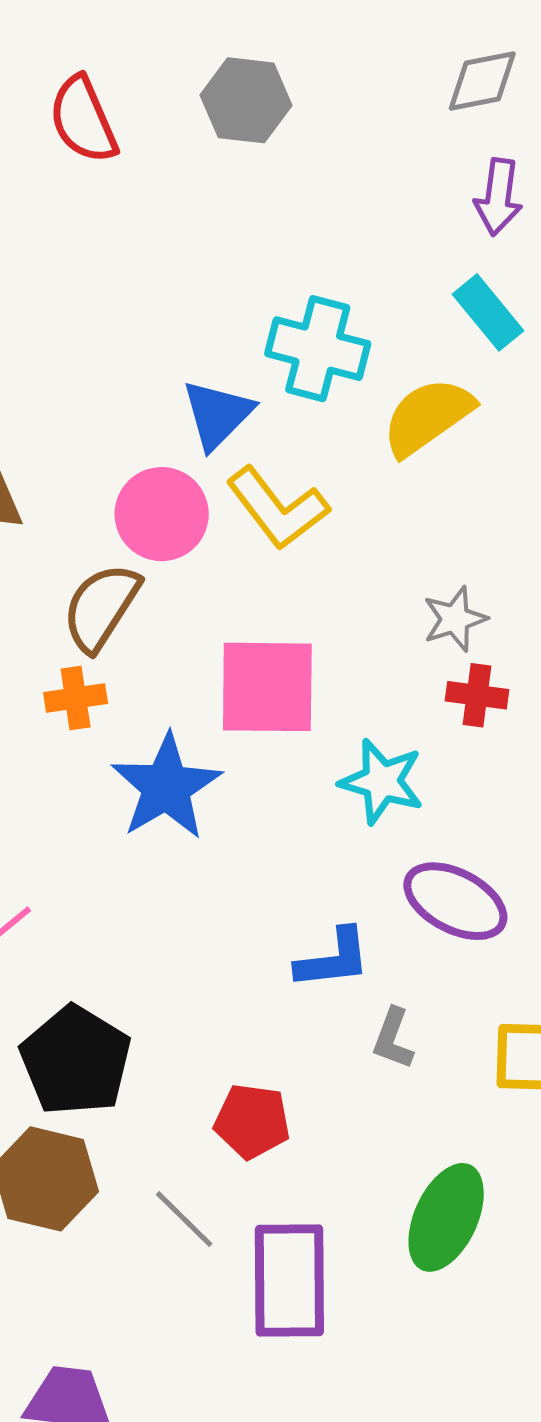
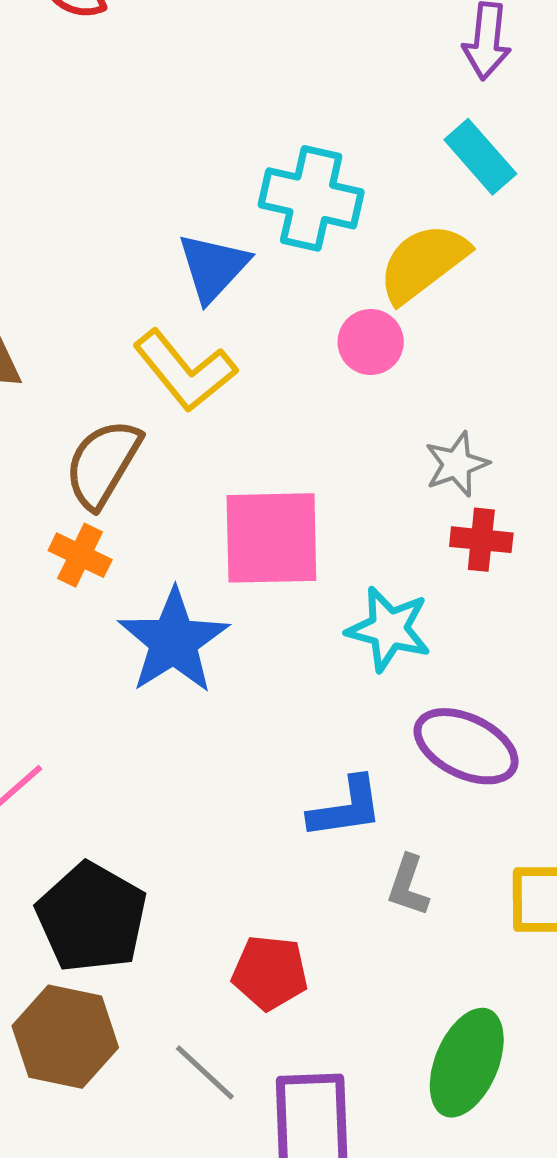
yellow L-shape: (278, 508) -> (185, 371), moved
pink circle: (162, 514) -> (371, 342), moved, size x0.7
orange cross: (76, 698) -> (80, 555), turned 36

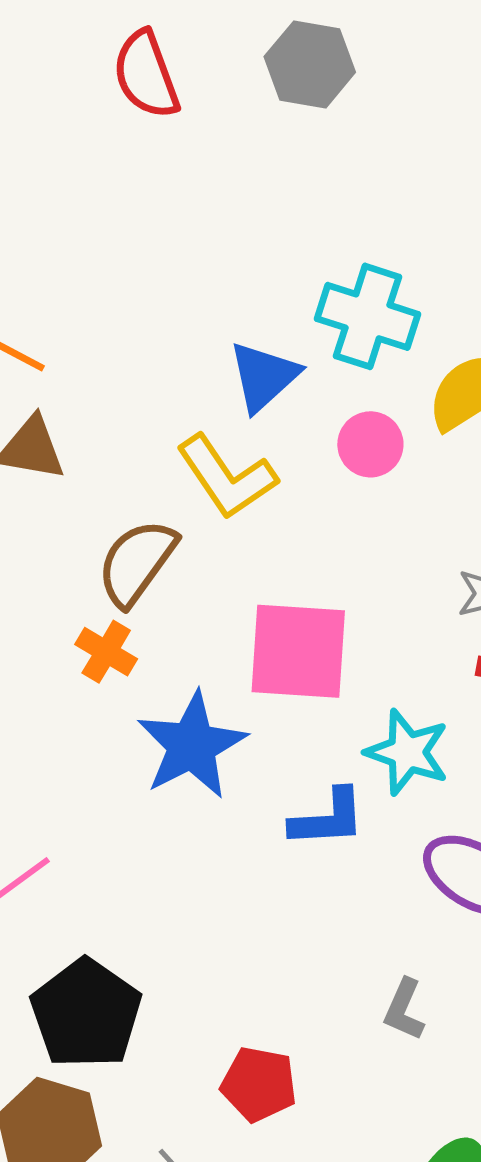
pink circle: (371, 342) -> (370, 444), moved
blue L-shape: (346, 808) -> (328, 818), moved

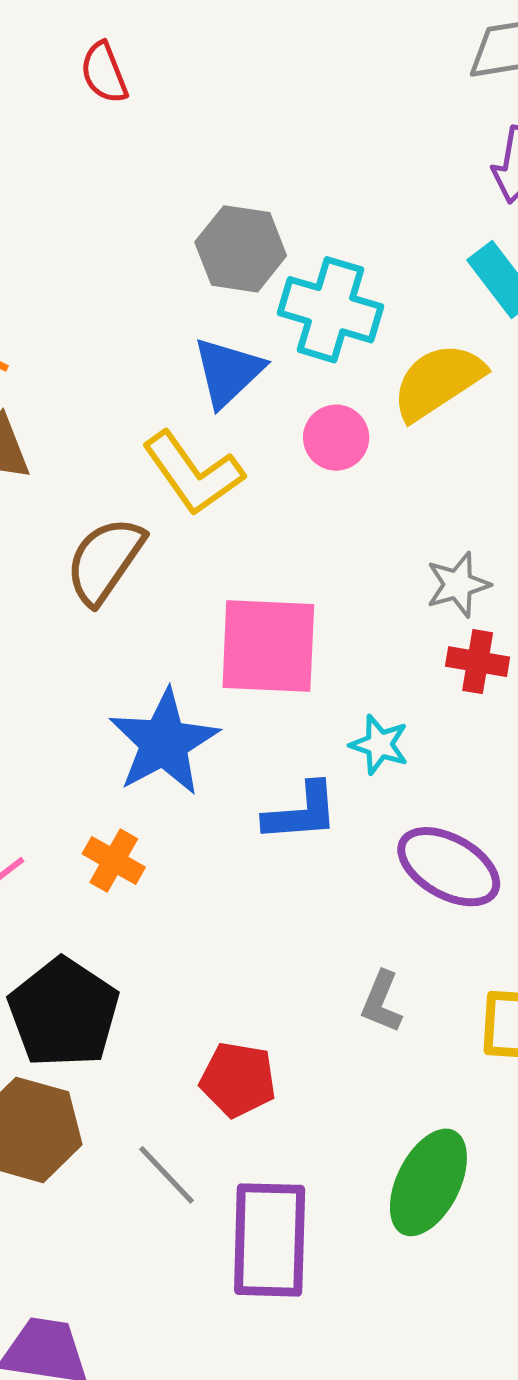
gray hexagon: (310, 64) -> (241, 249), moved
red semicircle: (146, 75) -> (104, 73), size x0.7
orange cross: (106, 652) -> (114, 861), moved
cyan star: (407, 752) -> (379, 745), size x0.7

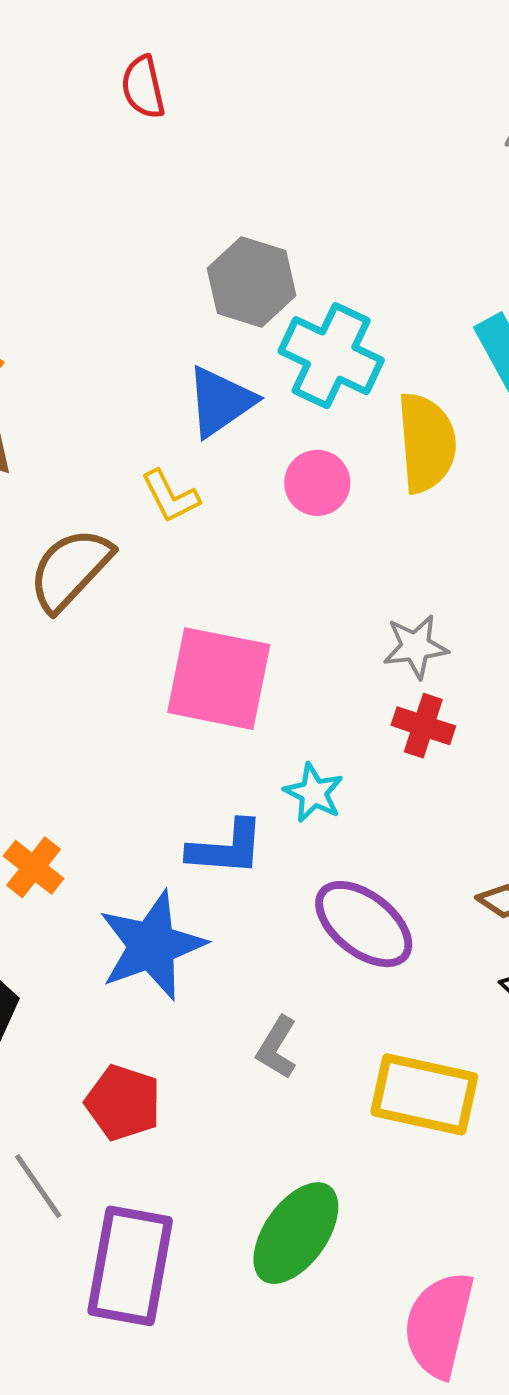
yellow semicircle: (438, 381) -> (426, 443), turned 110
yellow L-shape: (193, 473) -> (170, 496), size x0.6
blue star: (164, 742) -> (152, 946), moved

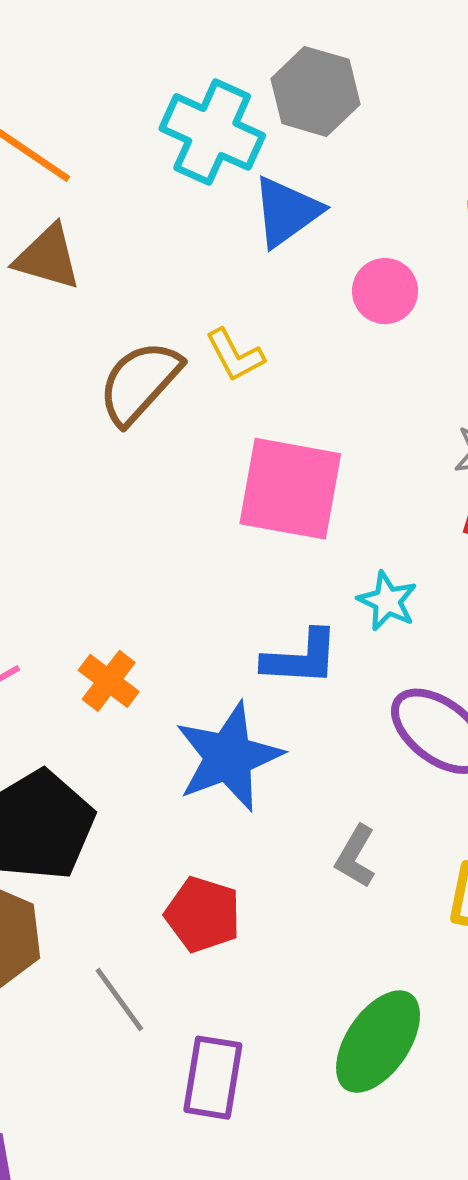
cyan cross: (331, 356) -> (212, 132), moved
yellow L-shape: (170, 496) -> (235, 355), moved
purple rectangle: (130, 1266) -> (213, 1078), size x0.7

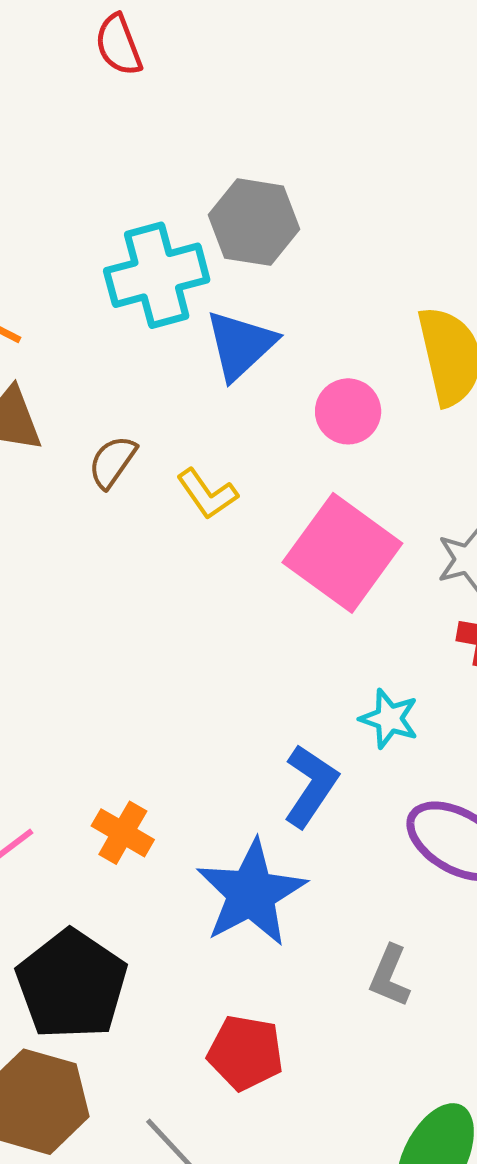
cyan cross: (212, 132) -> (157, 275), turned -32
brown semicircle: (140, 382) -> (112, 462), moved, size x0.6
pink square: (290, 489) -> (342, 553), moved, turned 33
blue L-shape: (301, 658) -> (311, 786), turned -52

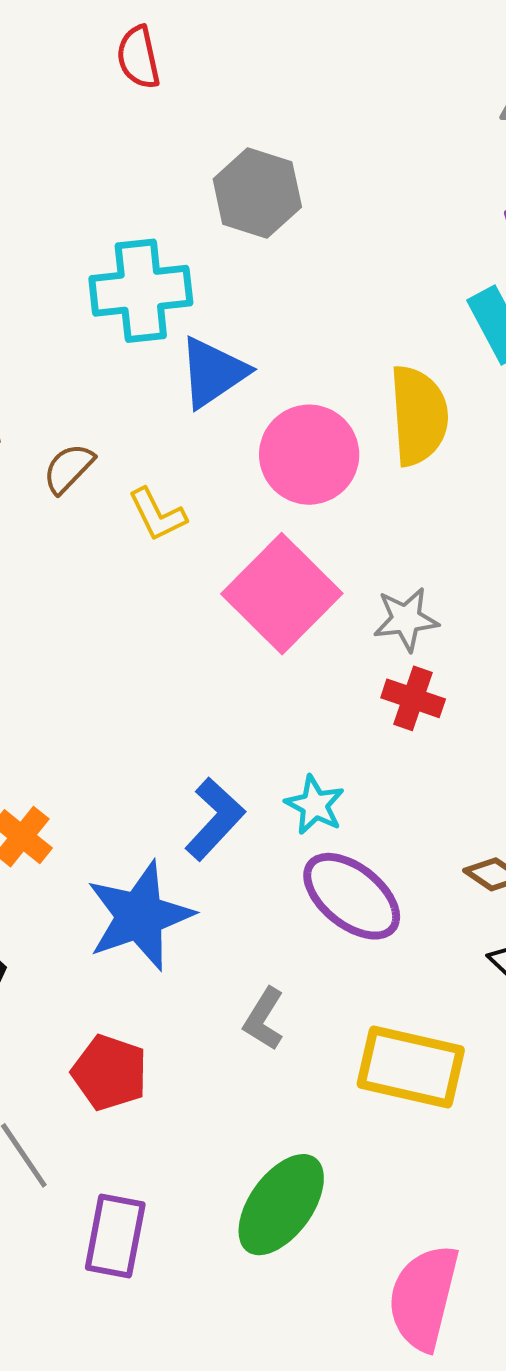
gray hexagon: (254, 222) -> (257, 193), moved
pink circle: (348, 411) -> (309, 455), size x1.5
cyan star: (389, 719) -> (315, 805), moved

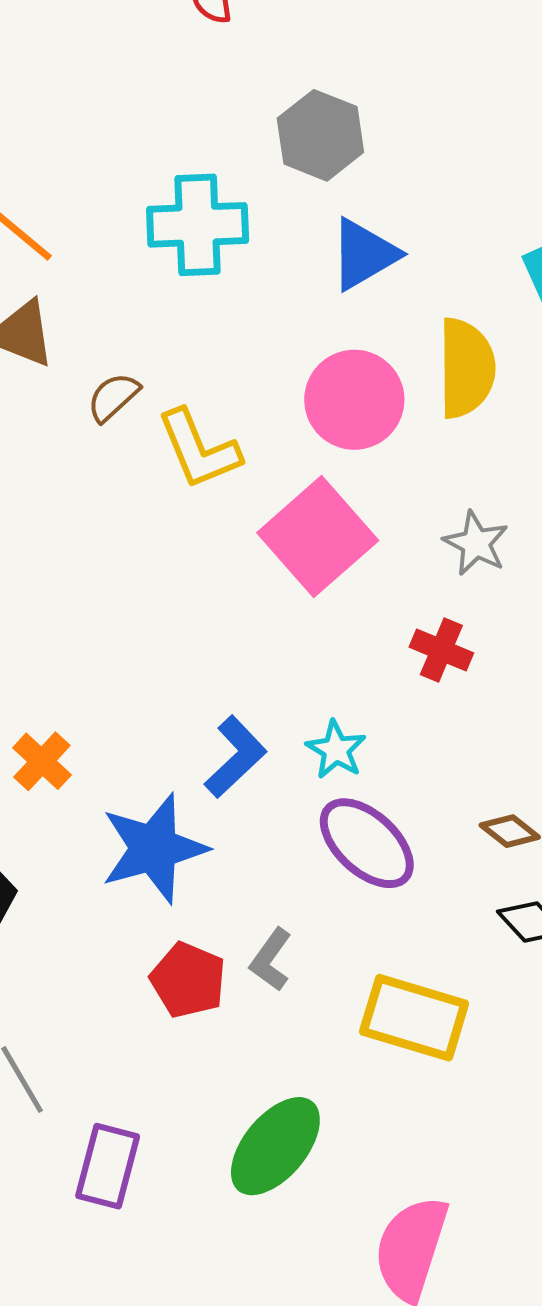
blue triangle: (213, 372) -> (364, 254), moved
yellow L-shape: (157, 515) -> (199, 449), size x1.5
gray star: (406, 619) -> (476, 543), moved, turned 30
red pentagon: (110, 1073) -> (188, 980), moved

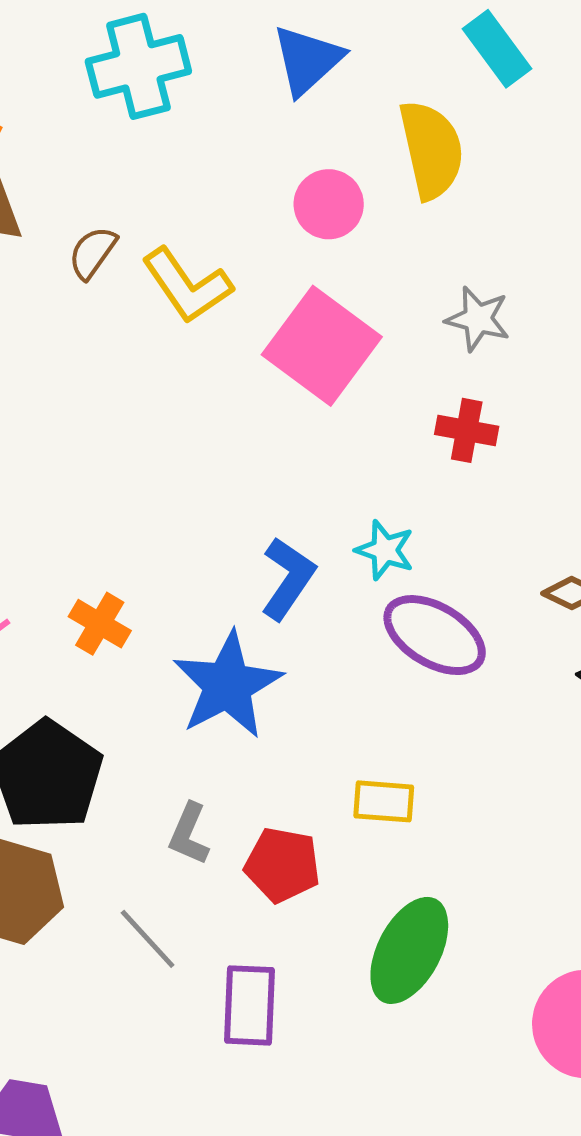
pink circle: (354, 400) -> (329, 204), size x0.7
gray L-shape: (271, 960) -> (189, 834), moved
red pentagon: (188, 980) -> (282, 865), moved
yellow rectangle: (414, 1018) -> (384, 801), moved, size x0.6

